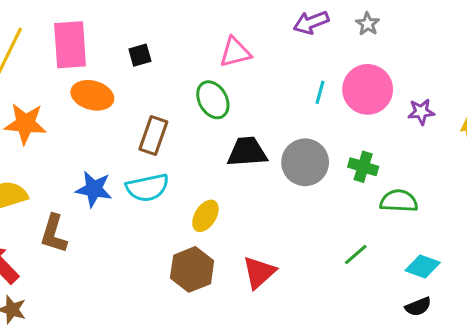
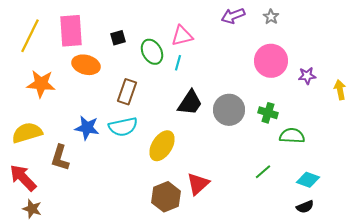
cyan line: (320, 92) -> (178, 63), moved
green ellipse: (213, 100) -> (152, 52), moved
black trapezoid: (247, 152) -> (190, 103), turned 128
yellow ellipse: (205, 216) -> (162, 146), size x1.4
brown hexagon: (192, 269) -> (166, 197), moved

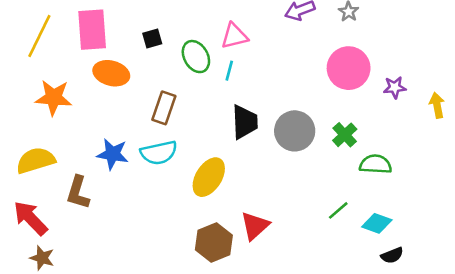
black trapezoid: (190, 103) -> (245, 122), turned -36
green cross: (268, 113) -> (345, 135), turned 30
cyan diamond: (308, 180) -> (377, 223), moved

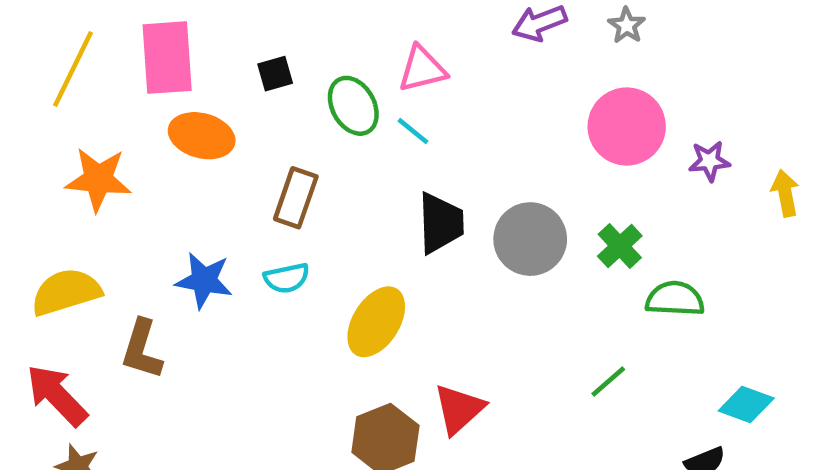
cyan line: (229, 71) -> (413, 131), turned -66
cyan semicircle: (159, 153) -> (287, 278), size x0.7
cyan diamond: (377, 223) -> (746, 404), moved

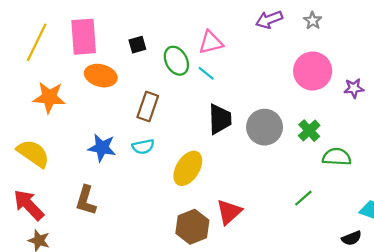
yellow semicircle: (66, 292) -> (33, 153), turned 52
brown L-shape: (142, 349) -> (86, 200), moved

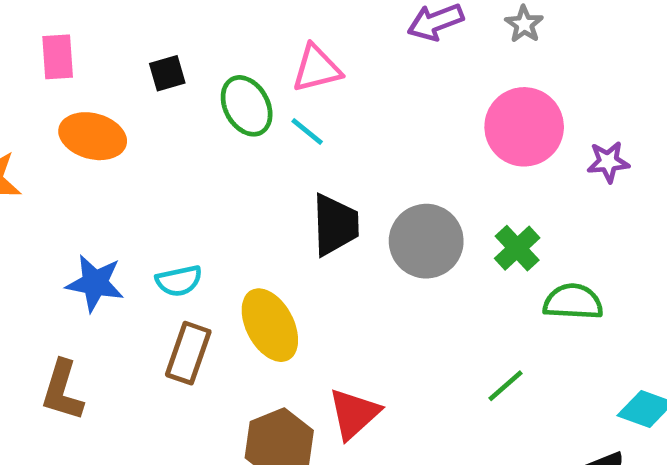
pink rectangle: (84, 37) -> (58, 57), size x0.6
brown rectangle: (148, 106) -> (188, 353), moved
yellow ellipse: (188, 168) -> (270, 325), turned -60

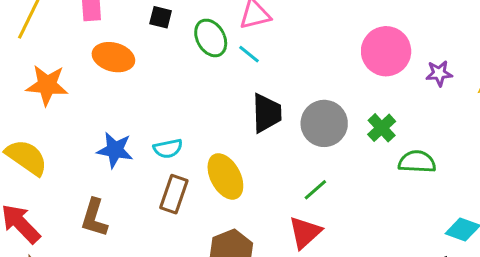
black square: (167, 73) -> (161, 17), turned 30
green line: (505, 386) -> (315, 190), moved
red triangle: (354, 414) -> (305, 232), moved

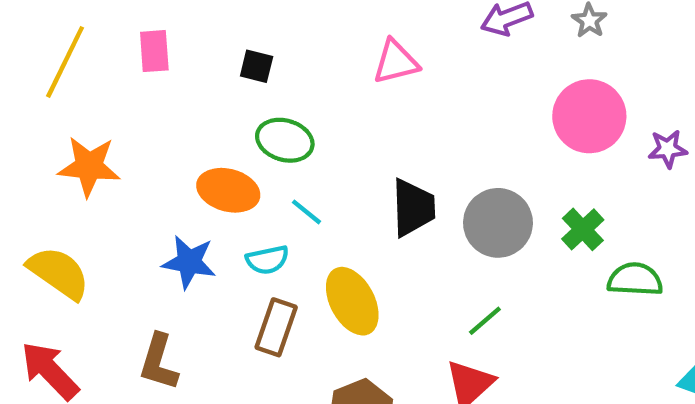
green ellipse: (211, 38) -> (285, 140), moved, turned -45
cyan line: (249, 54) -> (307, 212), moved
orange ellipse: (113, 57) -> (228, 190), moved

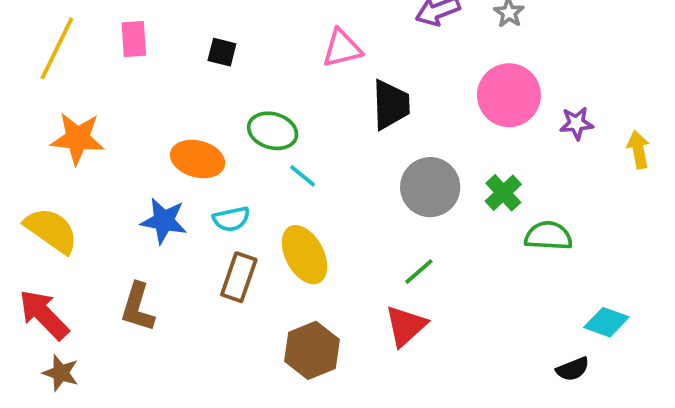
green ellipse: (285, 140) -> (273, 131), moved
black trapezoid: (413, 208) -> (391, 105), moved
cyan line: (307, 212) -> (303, 176), moved

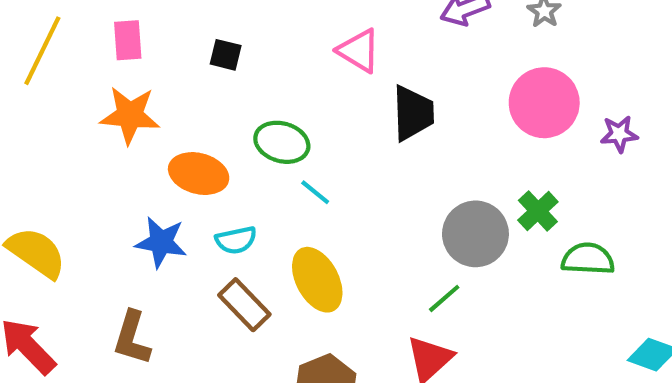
pink triangle: (342, 48) -> (359, 51), turned 45
orange star: (78, 138) -> (130, 115), moved
gray circle: (430, 187) -> (475, 234), moved
brown rectangle: (239, 277) -> (244, 305), turned -63

